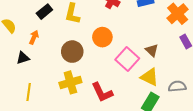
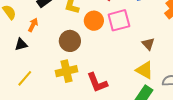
orange circle: (102, 37) -> (94, 21), moved
pink square: (127, 59) -> (119, 20), moved, turned 30
yellow line: (29, 92) -> (25, 78), turned 30

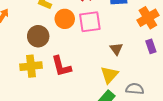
yellow triangle: (145, 70) -> (109, 75), turned 36
red L-shape: (97, 83) -> (61, 66), moved

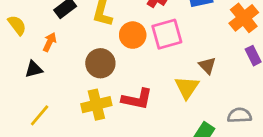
red L-shape: (61, 66) -> (137, 99), turned -55
yellow triangle: (109, 75) -> (187, 87), moved

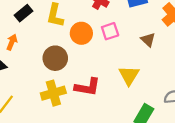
pink square: (167, 34) -> (110, 31), size x0.7
brown triangle: (207, 66) -> (148, 40), moved

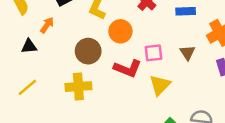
pink square: (110, 31) -> (153, 53), moved
red L-shape: (87, 87) -> (128, 68), moved

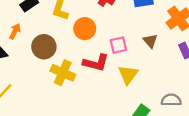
brown circle: (88, 51) -> (44, 47), moved
yellow cross: (78, 87) -> (63, 73), moved, turned 35

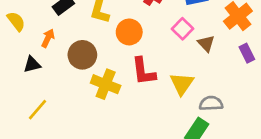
pink square: (118, 45) -> (183, 29), moved, turned -30
red L-shape: (96, 63) -> (144, 71), turned 70
gray semicircle: (171, 100) -> (211, 103), moved

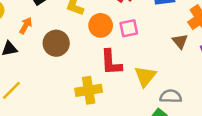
pink square: (183, 29) -> (129, 28), moved, turned 30
brown triangle: (206, 43) -> (180, 41), moved
yellow cross: (106, 84) -> (89, 90), moved, turned -35

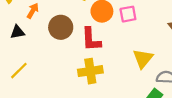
red L-shape: (111, 62) -> (91, 39), moved

